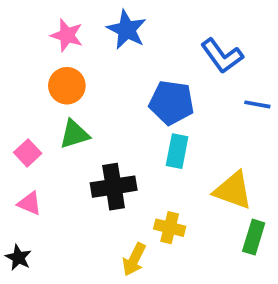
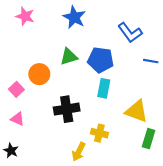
pink star: (67, 35) -> (25, 16), moved
orange circle: (67, 86) -> (39, 74), moved
green triangle: (74, 134) -> (69, 57), moved

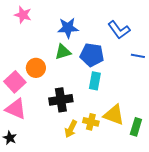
blue star: (74, 17) -> (68, 28), moved, turned -30
pink square: (16, 89) -> (15, 82), size x1.5
yellow triangle: (137, 111) -> (114, 115), moved
pink triangle: (17, 119) -> (16, 109), size x1.6
yellow arrow: (79, 152) -> (71, 129), moved

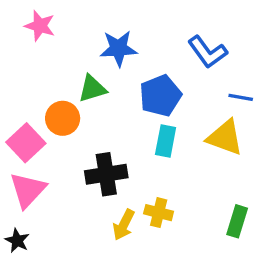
green triangle: (63, 52) -> (92, 89), moved
blue pentagon: (92, 55) -> (160, 96), turned -30
pink triangle: (16, 109) -> (28, 190), turned 50
yellow triangle: (114, 115) -> (225, 138), moved

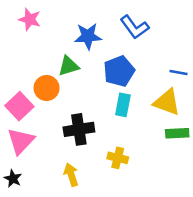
blue L-shape: (208, 52) -> (135, 27), moved
green rectangle: (237, 221) -> (177, 133), moved, turned 70
yellow arrow: (124, 225) -> (71, 175), moved, turned 135

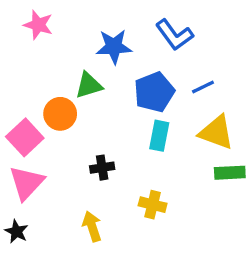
blue line: (179, 72) -> (203, 87), moved, turned -36
black cross: (79, 129) -> (102, 168), size x0.6

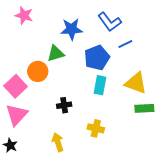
blue line: (203, 87) -> (125, 44), moved

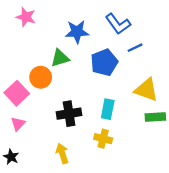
cyan rectangle: (100, 85) -> (108, 109), moved
black cross: (64, 105) -> (69, 114), size x1.5
pink triangle: (17, 115) -> (18, 124), size x0.6

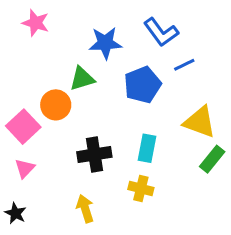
green rectangle: (155, 117) -> (212, 159), turned -48

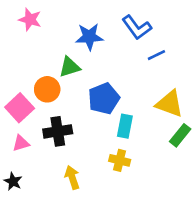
blue pentagon: (142, 85) -> (104, 99), moved
black cross: (94, 154) -> (58, 131), moved
pink triangle: (25, 168) -> (21, 143), turned 30

